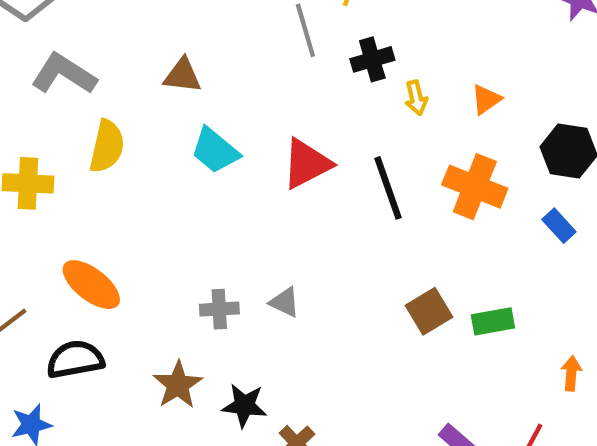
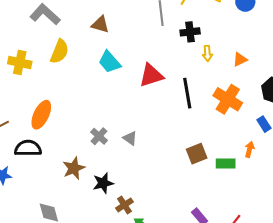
orange ellipse: (91, 285) -> (41, 115), turned 68
gray cross: (219, 309) -> (99, 136), turned 36
orange arrow: (571, 373) -> (250, 149), moved
black star: (244, 405) -> (103, 183), turned -30

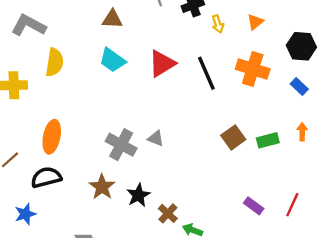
brown triangle: (100, 24) -> (112, 19), moved
gray cross: (99, 136) -> (121, 145), size x1.5
orange arrow: (250, 149) -> (302, 132), moved

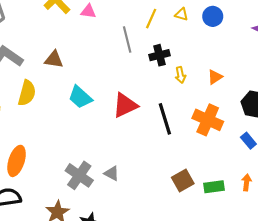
brown triangle: (112, 19) -> (54, 60), moved

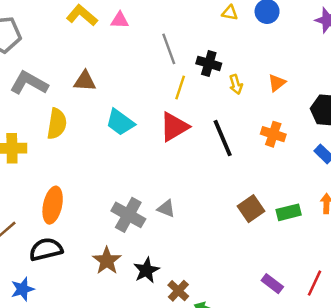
yellow line: (151, 19) -> (180, 88), moved
black cross: (160, 55) -> (209, 63), turned 36
orange cross: (208, 120) -> (273, 134), size x0.7

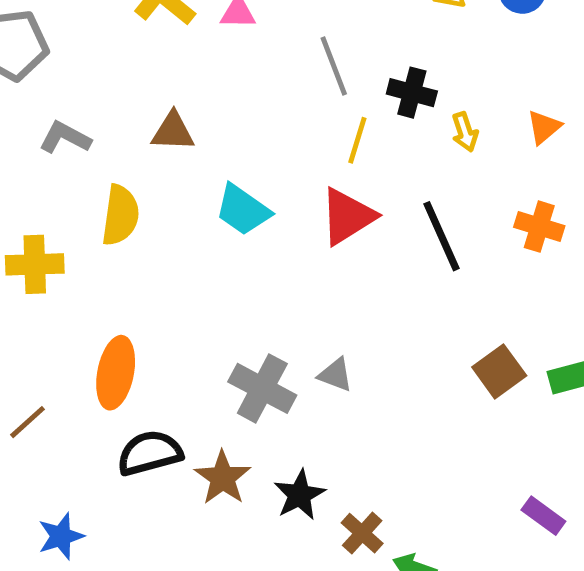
gray L-shape: (29, 83) -> (65, 138), size x0.7
black semicircle: (46, 249) -> (150, 453), moved

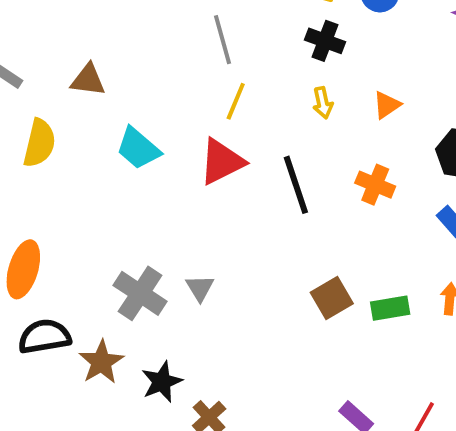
black cross: (412, 93) -> (325, 41), moved
gray triangle: (335, 375) -> (200, 288), turned 32

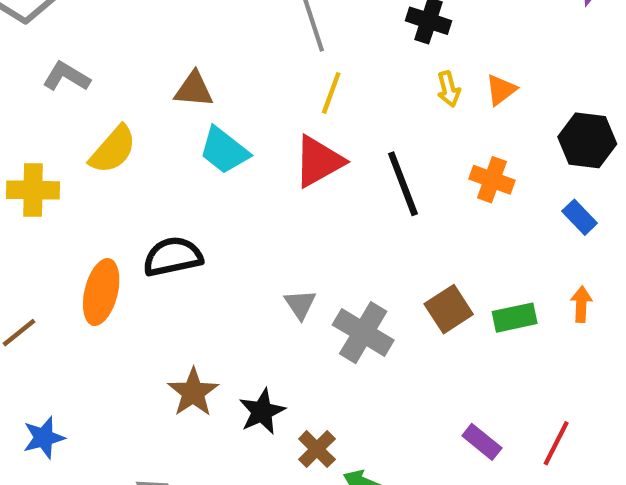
brown triangle: (88, 80) -> (194, 89), moved
yellow arrow: (323, 103) -> (449, 89), moved
yellow semicircle: (39, 143) -> (113, 150), turned 30
gray cross: (140, 293) -> (363, 333), moved
black semicircle: (44, 336) -> (173, 257), moved

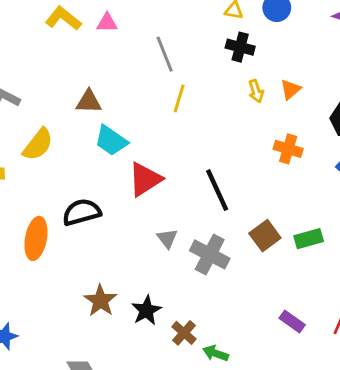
red triangle: (319, 161) -> (145, 179), moved
black line: (403, 184) -> (217, 190), moved

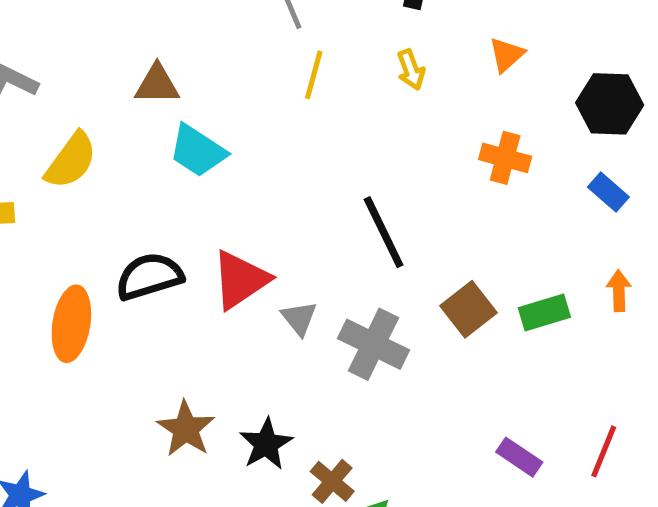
yellow arrow: (256, 91) -> (411, 70), moved
red triangle: (145, 179) -> (240, 280), moved

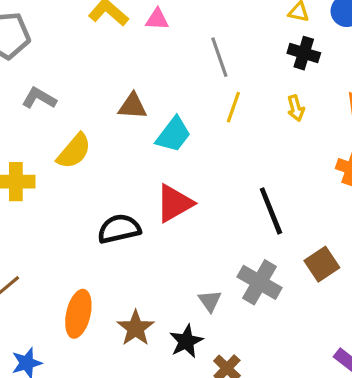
cyan trapezoid: (198, 151) -> (173, 135), moved, turned -90
red triangle: (240, 280) -> (174, 203), moved
gray triangle: (299, 318) -> (210, 301), moved
orange ellipse: (71, 324) -> (78, 314), moved

